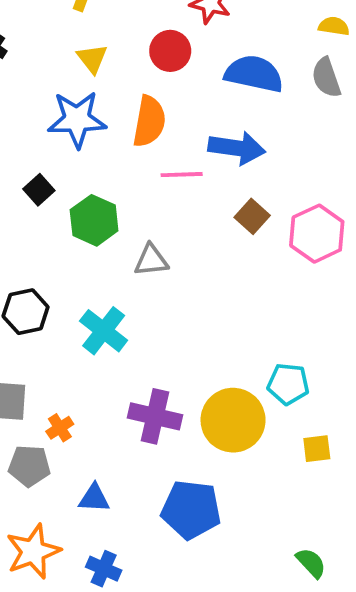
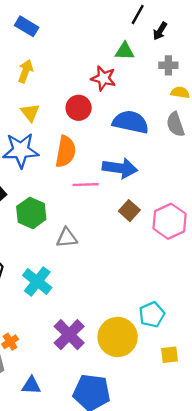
cyan pentagon: (288, 384) -> (152, 315), turned -30
purple cross: (155, 416) -> (69, 335), turned 32

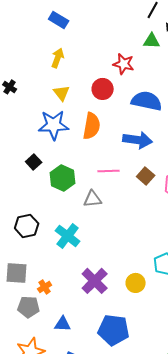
green triangle: (125, 51) -> (152, 41), moved
pink line: (86, 185) -> (109, 171), moved
yellow circle: (118, 337) -> (136, 283), size x0.6

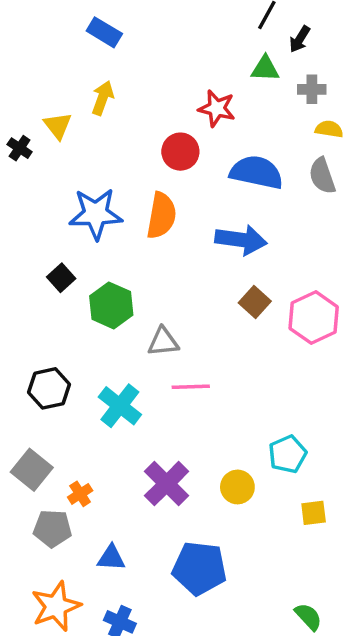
yellow triangle: (62, 93) -> (58, 126), moved
pink line: (109, 171) -> (191, 387), moved
gray square: (17, 273) -> (32, 470), turned 35

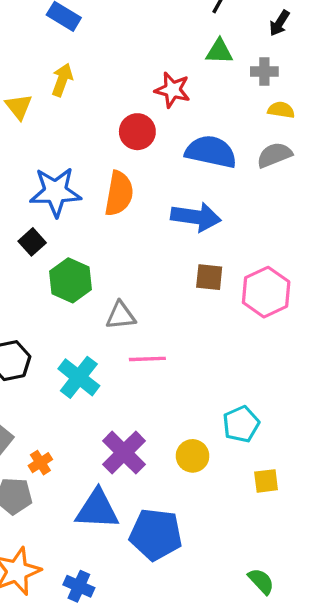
black arrow: (300, 39) -> (279, 23), moved
gray semicircle: (322, 176) -> (274, 155), turned 87
black square: (61, 278) -> (32, 242), moved
brown square: (255, 302) -> (209, 277), turned -36
blue triangle: (111, 558) -> (97, 509), moved, size x1.6

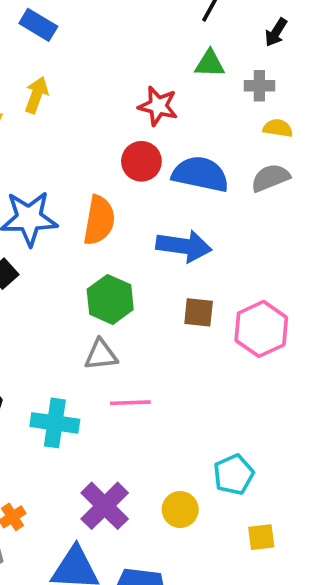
red circle: (137, 132) -> (141, 161), moved
green hexagon: (71, 280) -> (110, 299), moved
cyan cross: (79, 377) -> (55, 423), turned -30

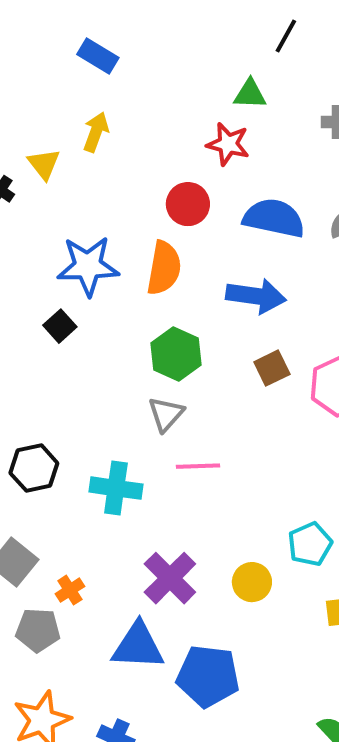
green triangle: (210, 64) -> (250, 94), moved
red circle: (141, 161) -> (188, 204), moved
brown square: (199, 312) -> (272, 368), turned -32
gray triangle: (101, 355) -> (166, 414), turned -42

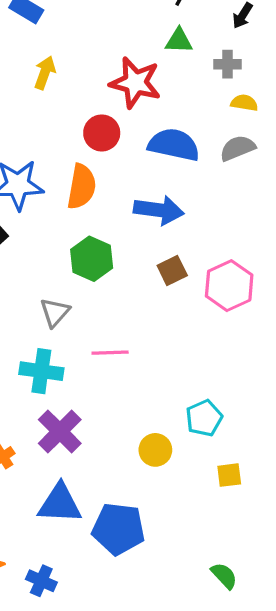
green triangle: (250, 94) -> (179, 41), moved
yellow arrow: (96, 132) -> (45, 73), moved
red star: (228, 144) -> (135, 83), size x1.4
gray triangle: (166, 414) -> (55, 312), moved
purple cross: (170, 578) -> (60, 431), moved

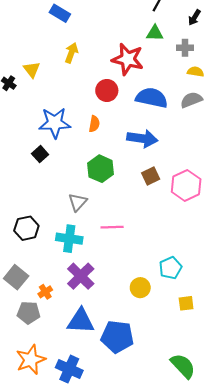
orange semicircle: (82, 187) -> (94, 124), size x0.6
green semicircle: (224, 576) -> (183, 366), size x1.5
blue cross: (41, 581) -> (69, 369), size x1.4

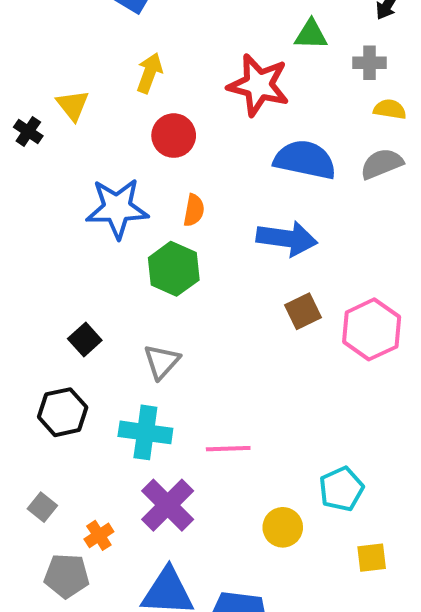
red circle: (107, 90) -> (174, 136), moved
black square: (40, 154) -> (85, 340), moved
green hexagon: (101, 169) -> (174, 269), moved
pink line: (112, 227) -> (228, 449), moved
gray square: (16, 277) -> (42, 507), size x0.6

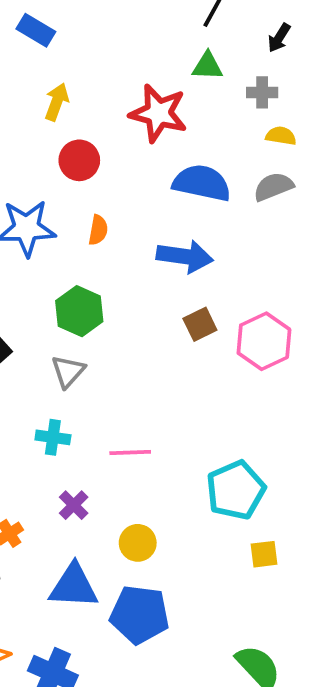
green hexagon: (174, 269) -> (79, 311), moved
cyan cross: (145, 432) -> (53, 437), size x0.7
cyan pentagon: (341, 489) -> (236, 490), size x1.4
purple cross: (168, 505) -> (74, 505), size x0.6
yellow circle: (283, 527) -> (138, 543), moved

